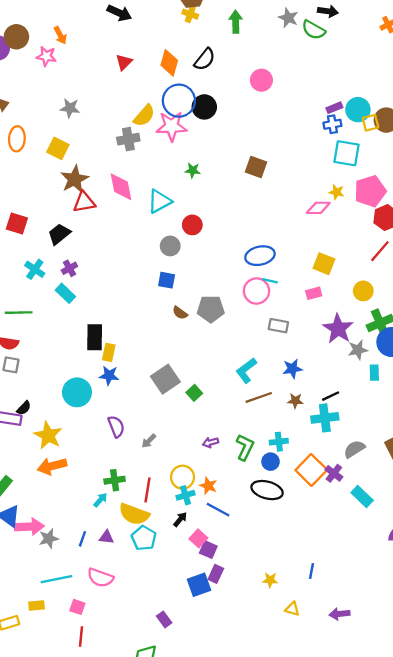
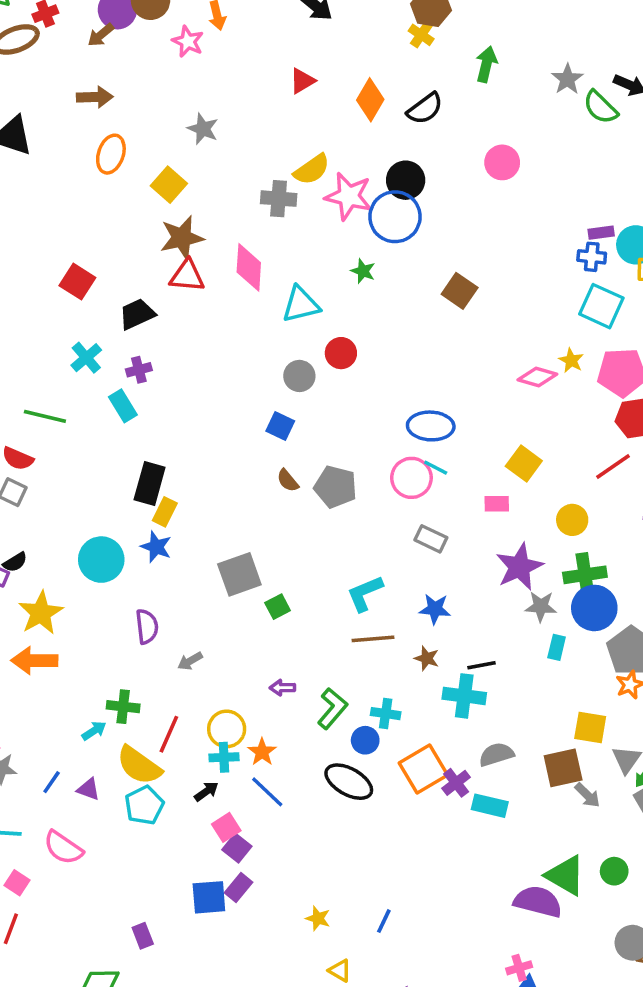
blue circle: (179, 101) -> (395, 217), moved
cyan rectangle: (362, 497) -> (490, 806), moved, turned -45

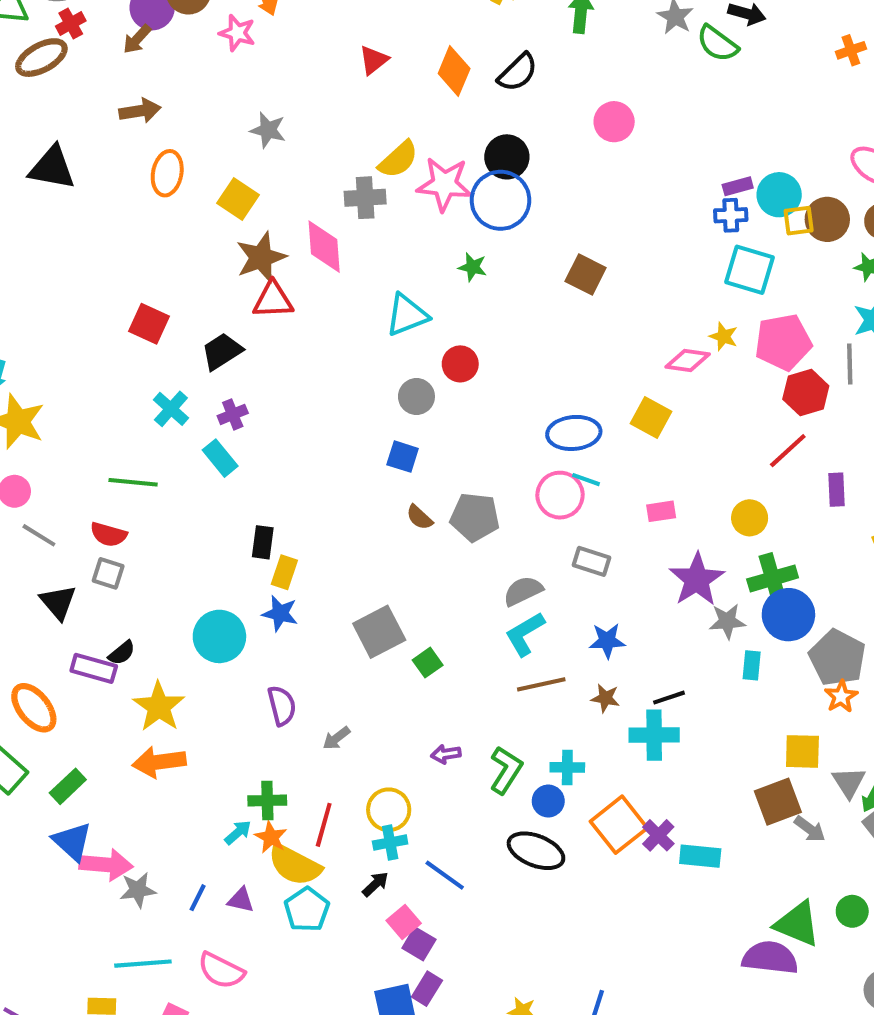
pink diamond: (249, 267) -> (324, 247), moved
yellow square: (524, 463) -> (651, 417), moved
black rectangle: (150, 484) -> (263, 542), size x0.7
orange star: (262, 752) -> (271, 837), moved
gray semicircle: (496, 754) -> (523, 591), moved

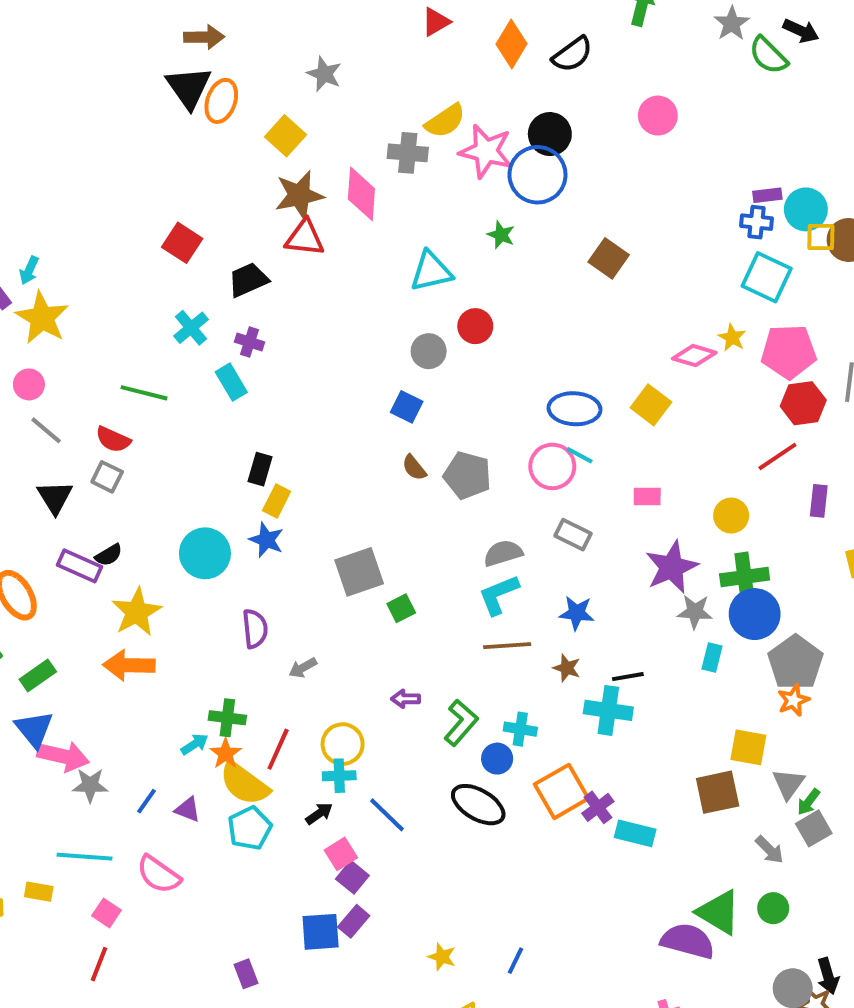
black triangle: (52, 168) -> (189, 87), moved, turned 36
purple cross: (233, 414) -> (250, 342), turned 32
gray arrow: (810, 829) -> (769, 850), moved

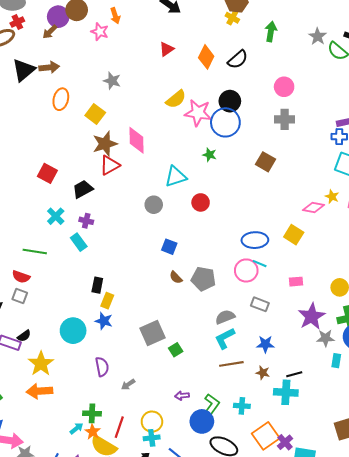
black triangle: (189, 87) -> (24, 70), moved, turned 30
gray cross: (408, 153) -> (285, 119), moved
red triangle: (305, 238) -> (110, 165), turned -30
gray circle: (429, 351) -> (154, 205), moved
blue circle: (497, 759) -> (202, 421), moved, size x1.5

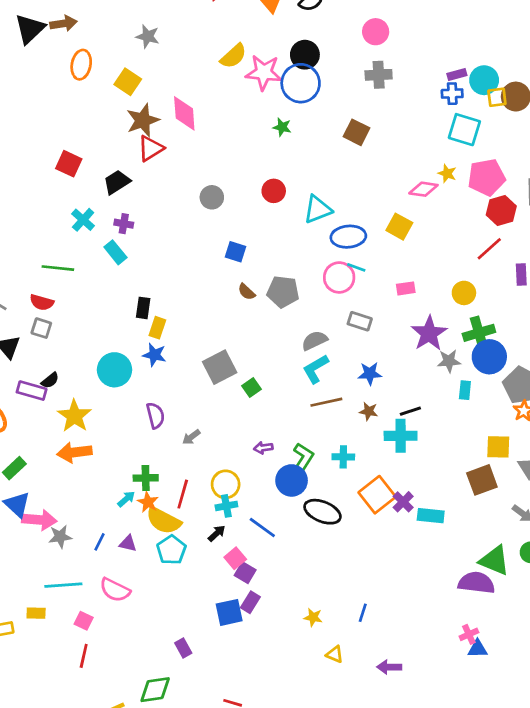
cyan triangle: (176, 177) -> (318, 209), moved

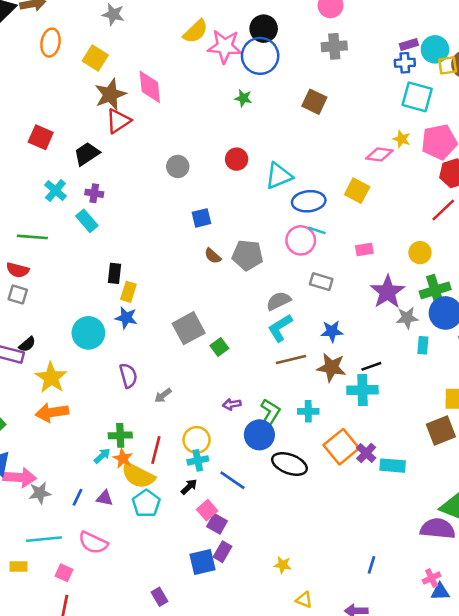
blue square: (236, 252) -> (201, 218), turned -30
brown star: (369, 411) -> (331, 367), size x1.6
blue line: (363, 613) -> (372, 565), moved

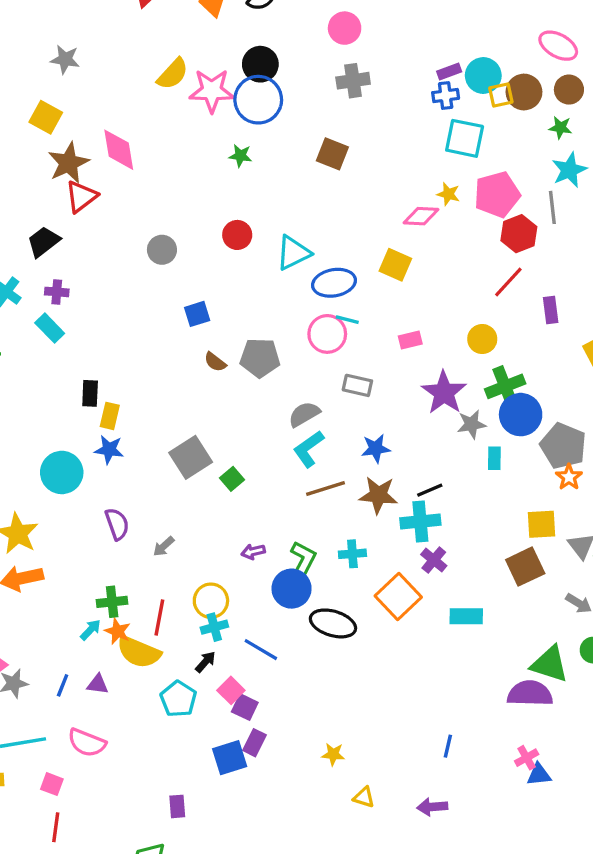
purple cross: (366, 453) -> (434, 560), moved
cyan pentagon: (146, 503) -> (178, 699), moved
purple rectangle: (159, 597) -> (177, 806), turned 30

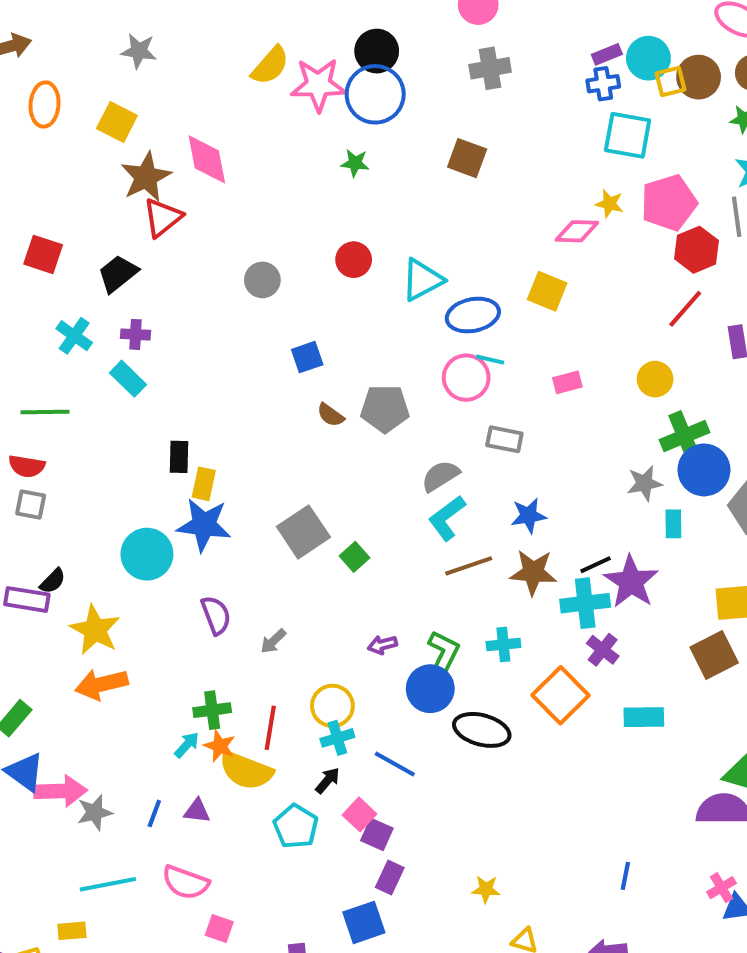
purple star: (444, 393) -> (631, 582), moved
blue star: (109, 450) -> (204, 525), size x1.5
blue square: (230, 758) -> (364, 922), moved
pink square: (52, 784) -> (219, 928), moved

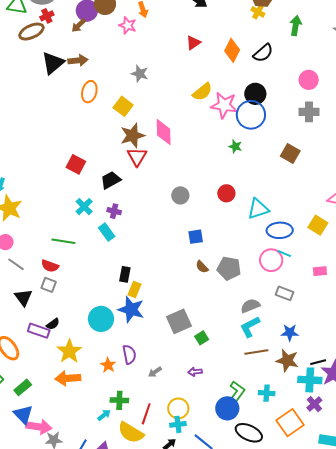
red triangle: (163, 217) -> (137, 157), turned -30
purple arrow: (382, 645) -> (195, 372), moved
orange star: (220, 746) -> (108, 365), moved

